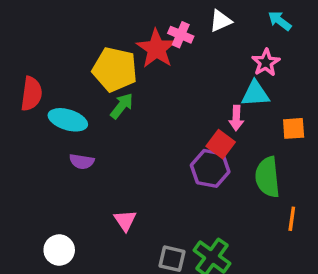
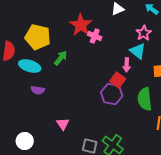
pink cross: (181, 35) -> (95, 36), moved
yellow pentagon: (115, 69) -> (38, 37), moved
cyan triangle: (255, 94) -> (138, 51), turned 42

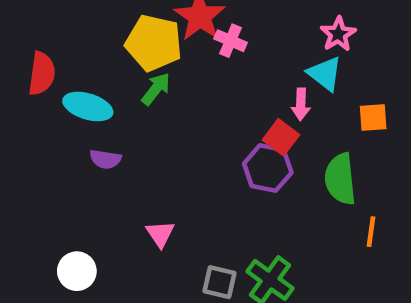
yellow pentagon: (38, 37) -> (154, 43), moved

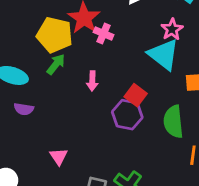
cyan triangle: (325, 74) -> (164, 54), size x1.4
pink arrow: (301, 104) -> (92, 81), moved

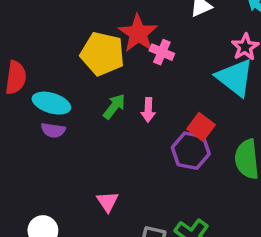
green arrow: (56, 64) -> (114, 106), moved
purple semicircle: (24, 109) -> (53, 130), moved

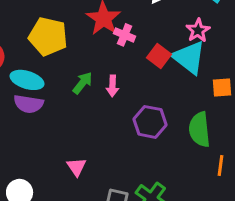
yellow pentagon: (102, 54) -> (48, 36), moved
red square: (201, 127) -> (159, 56), moved
purple semicircle: (53, 130) -> (29, 104), size x1.4

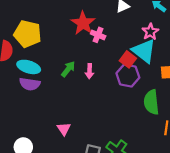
yellow pentagon: (48, 36) -> (28, 34), moved
red square: (159, 56) -> (128, 59), moved
purple hexagon: (150, 122) -> (128, 75), moved

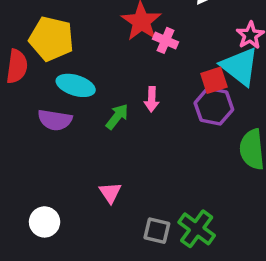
red square: (128, 59) -> (214, 80), turned 35
cyan ellipse: (29, 67) -> (76, 85), moved
green arrow: (68, 69) -> (117, 117), moved

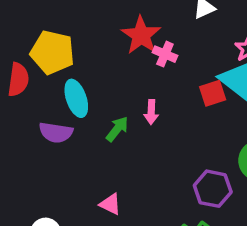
cyan ellipse: (76, 85) -> (76, 98), turned 54
purple hexagon: (214, 106) -> (213, 189), moved
pink triangle: (110, 193) -> (110, 204), turned -30

